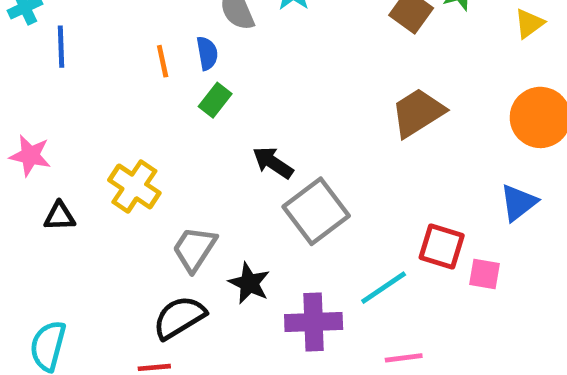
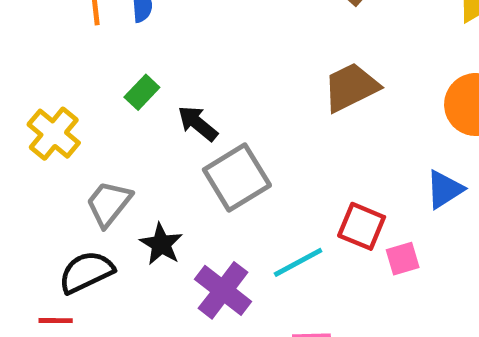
green rectangle: (215, 100) -> (142, 92), moved
pink square: (485, 274) -> (403, 259), turned -32
purple cross: (314, 322) -> (223, 290), turned 34

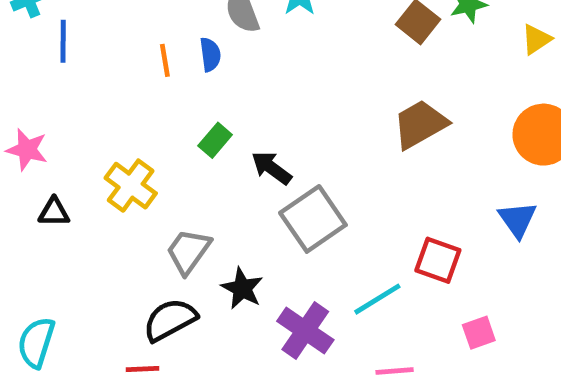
blue triangle: (445, 189) -> (517, 220), turned -30
pink square: (403, 259) -> (479, 333), moved

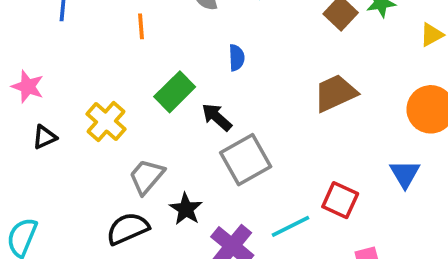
blue semicircle: (210, 54) -> (237, 58), moved
green rectangle: (215, 140) -> (175, 92), size x1.5
black triangle: (54, 212) -> (44, 137), turned -30

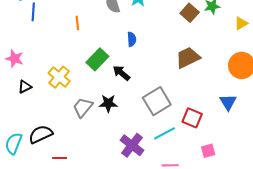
gray square: (246, 160) -> (157, 101), moved
black star: (186, 209) -> (108, 103), moved, turned -30
black semicircle: (128, 229) -> (41, 134), moved

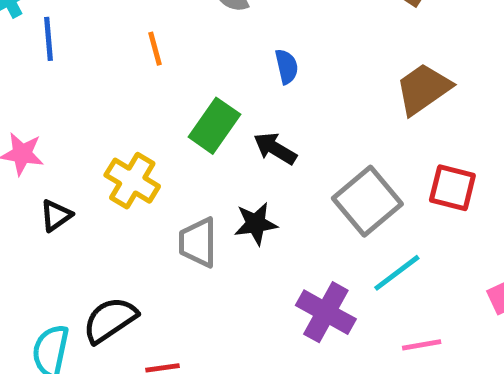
gray trapezoid: (83, 107) -> (198, 242), turned -30
red square: (192, 118) -> (452, 188), moved

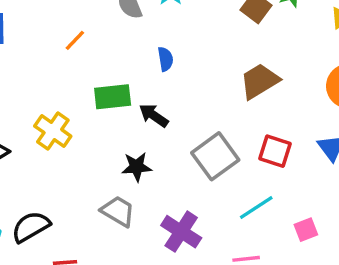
orange line: (155, 49) -> (75, 40), turned 55
green rectangle: (214, 126) -> (113, 97), turned 45
gray trapezoid: (198, 242) -> (118, 211), moved, turned 117
cyan line: (397, 273) -> (256, 208), moved

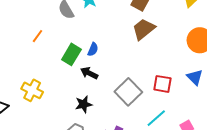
blue semicircle: (165, 59) -> (93, 49), moved, turned 40
brown trapezoid: (260, 81) -> (144, 29), moved
green rectangle: (113, 97) -> (71, 54), moved, turned -45

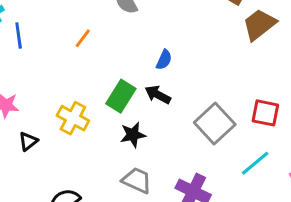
brown trapezoid: (144, 29) -> (259, 25), moved
green rectangle: (71, 54) -> (121, 96), moved
black star: (84, 104) -> (133, 135), moved

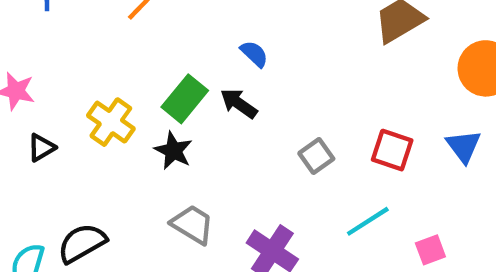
blue semicircle: (164, 60) -> (254, 54), turned -78
gray square: (215, 123) -> (316, 156), size x0.6
black star: (133, 135) -> (173, 151), moved, turned 30

